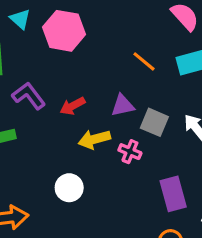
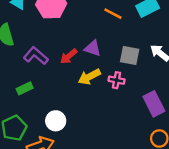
purple triangle: (123, 106) -> (93, 48), moved, turned 42
white circle: (69, 188) -> (56, 121), moved

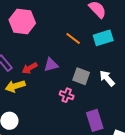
purple triangle: (93, 48) -> (51, 65), turned -42
yellow arrow: (89, 77) -> (15, 86), moved

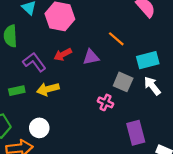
cyan rectangle: (103, 38) -> (148, 60), moved
purple triangle: (51, 65) -> (91, 57), moved
red arrow: (30, 68) -> (63, 54), moved

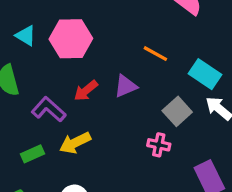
cyan rectangle: (148, 60) -> (205, 74), turned 60
gray square: (123, 82) -> (177, 111), turned 36

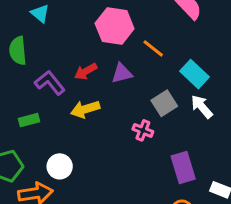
pink hexagon: (71, 39) -> (115, 26), moved
yellow arrow: (75, 143) -> (85, 109), moved

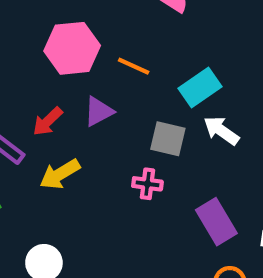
cyan rectangle: (195, 74) -> (200, 88), turned -64
gray square: (164, 103) -> (168, 139), turned -30

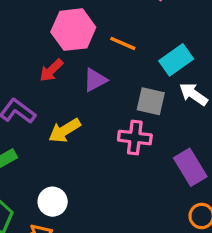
red arrow: (48, 121) -> (51, 70), moved
pink cross: (147, 184) -> (135, 138), size x1.4

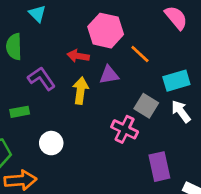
red arrow: (51, 70) -> (78, 56), turned 35
yellow arrow: (65, 131) -> (81, 91), moved, turned 110
white circle: (53, 202) -> (51, 143), moved

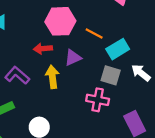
cyan rectangle: (176, 81) -> (118, 49), moved

